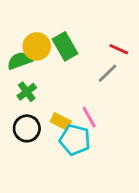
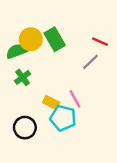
black circle: (27, 128) -> (25, 128), moved

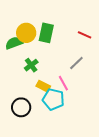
green rectangle: (55, 39) -> (46, 33), turned 42
gray line: (91, 62) -> (76, 63), moved
green cross: (22, 77) -> (31, 65), moved

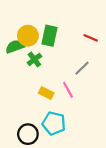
green cross: (31, 65) -> (34, 59), moved
cyan pentagon: (53, 99) -> (54, 123), moved
black circle: (21, 107) -> (28, 134), moved

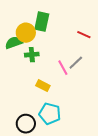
green rectangle: (50, 36) -> (42, 22), moved
green cross: (34, 59) -> (32, 55), turned 32
pink line: (68, 90) -> (63, 68), moved

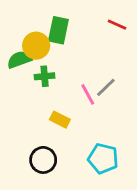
red line: (84, 35) -> (117, 25), moved
cyan pentagon: (50, 114) -> (103, 159), moved
black circle: (26, 124) -> (43, 160), moved

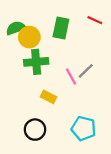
green rectangle: (58, 30) -> (61, 28), moved
green semicircle: (19, 60) -> (16, 28), moved
green cross: (45, 76) -> (36, 62), size x1.5

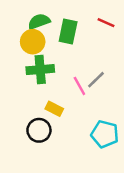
green semicircle: (16, 28) -> (39, 21), moved
cyan pentagon: (83, 128) -> (105, 134), moved
black circle: (35, 130) -> (39, 130), moved

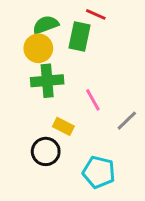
red line: (106, 23) -> (96, 14), moved
gray line: (96, 80) -> (127, 121), moved
cyan pentagon: (105, 134) -> (99, 172), moved

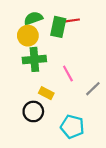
red line: (96, 14) -> (72, 20), moved, turned -32

